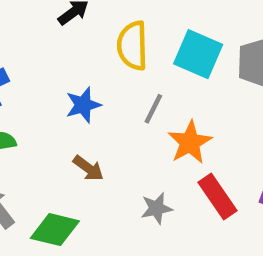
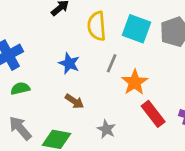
blue star: (83, 105) -> (69, 63), turned -30
gray star: (156, 208) -> (106, 129), moved, turned -30

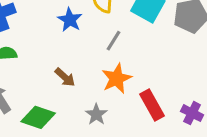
blue star: (69, 63) -> (70, 20), moved
orange star: (135, 82) -> (117, 78), moved

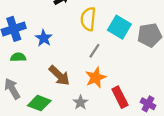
blue star: (70, 20) -> (44, 38), moved
brown arrow: (65, 77) -> (59, 75), size x1.5

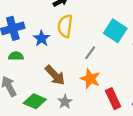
yellow semicircle: (88, 19) -> (65, 26), moved
orange star: (96, 78) -> (90, 79), turned -30
gray star: (80, 102) -> (65, 102), moved

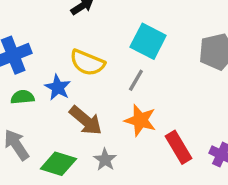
yellow semicircle: (65, 26) -> (87, 63), moved, turned -70
cyan square: (115, 31) -> (148, 41), moved
blue star: (41, 38) -> (58, 87), moved

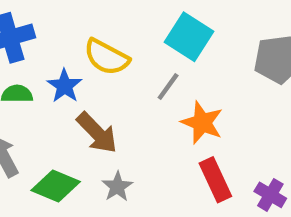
orange star: (140, 120) -> (202, 123), moved

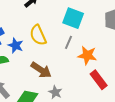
yellow semicircle: (106, 57) -> (38, 35), turned 50
blue star: (65, 86) -> (16, 45), moved

